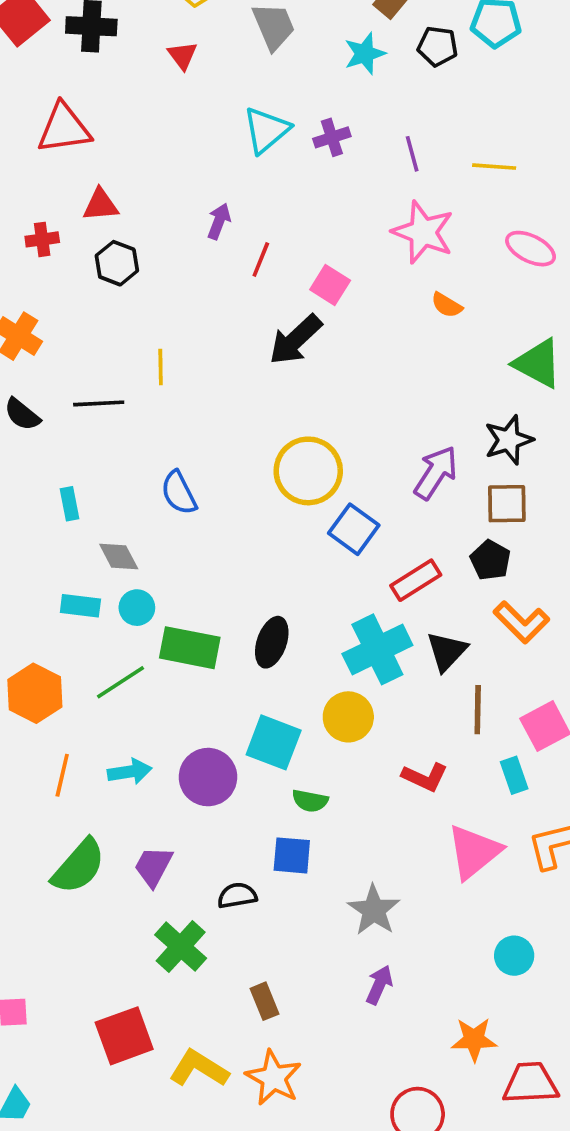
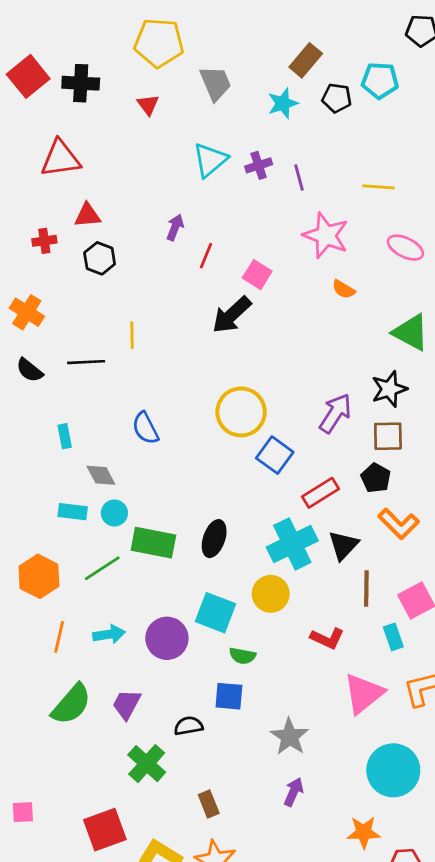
purple line: (412, 154) -> (299, 178), moved
cyan circle: (514, 956) -> (393, 770), size x1.8

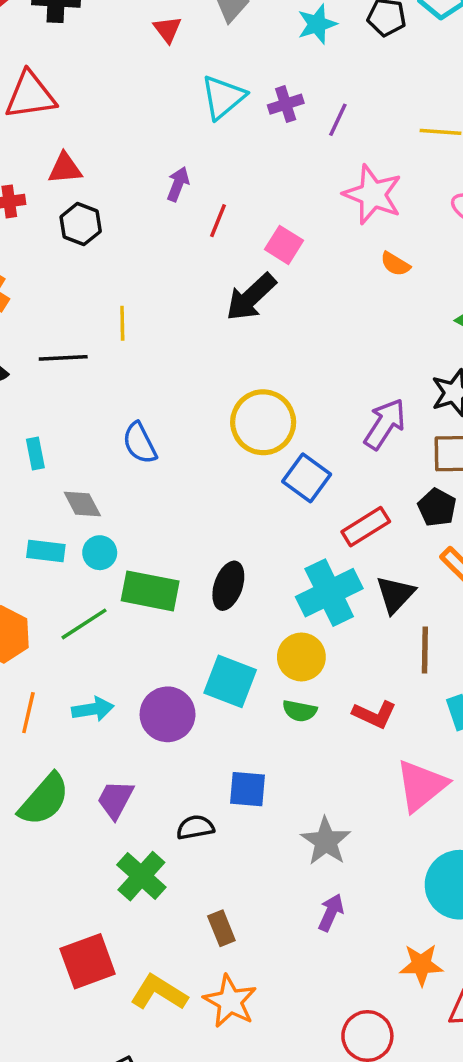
red triangle: (148, 105) -> (168, 29), moved
purple line: (299, 178) -> (338, 120), turned 40
green semicircle: (242, 656) -> (300, 711), moved

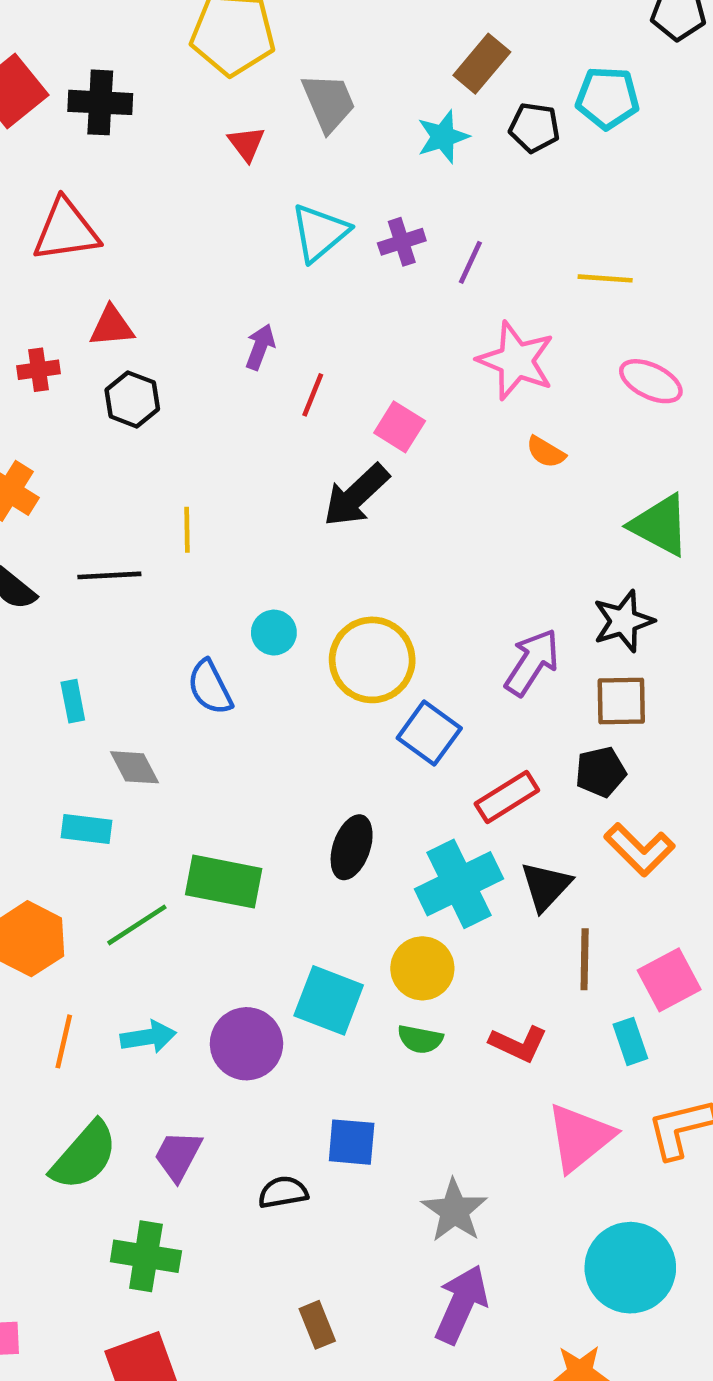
black pentagon: (437, 507) -> (601, 772), turned 30
cyan circle: (100, 553) -> (274, 633), moved
black ellipse: (228, 586) -> (352, 847), moved
green cross: (141, 876) -> (146, 1256), moved, turned -33
purple arrow: (331, 913) -> (461, 1304), size x1.6

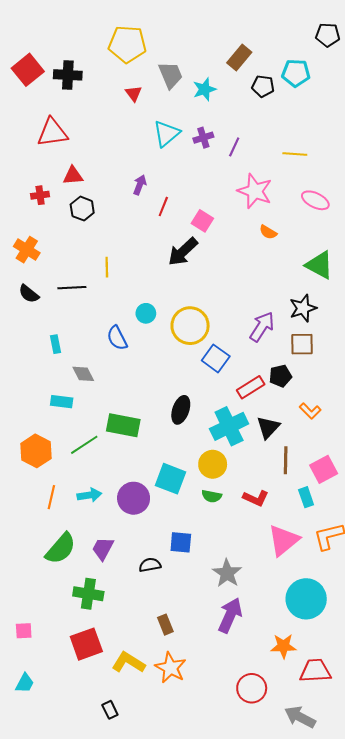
cyan star: (443, 137) -> (204, 89), moved
black pentagon: (601, 772) -> (280, 376), moved
orange L-shape: (639, 850) -> (310, 411), size x0.7

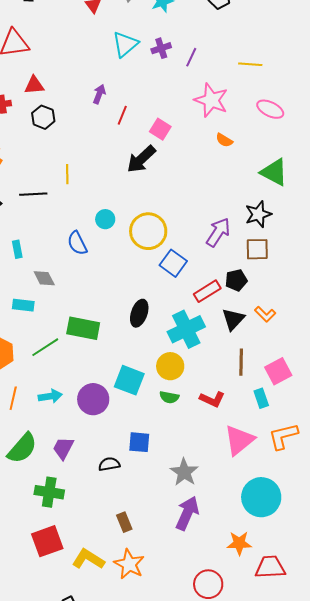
black triangle: (268, 427) -> (233, 319), moved

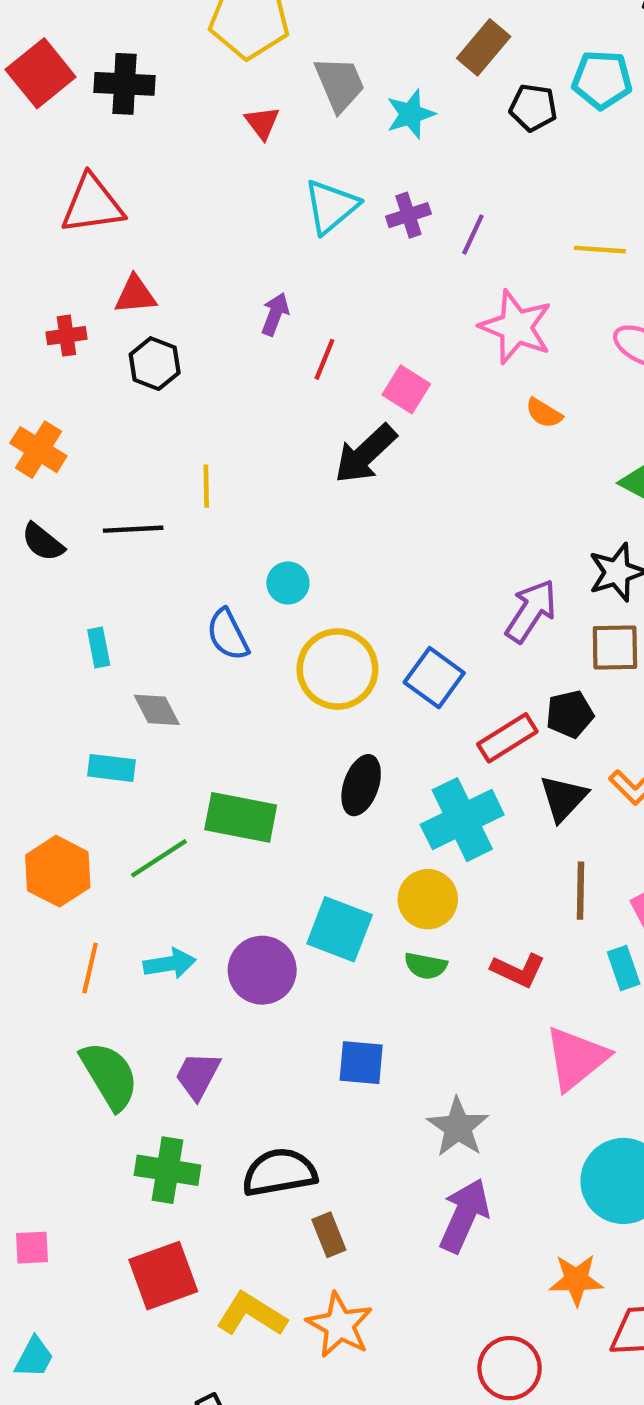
yellow circle: (148, 231) -> (337, 669), moved
green semicircle: (22, 448) -> (109, 1076), turned -72
black semicircle: (109, 464) -> (279, 1172), moved, size x1.6

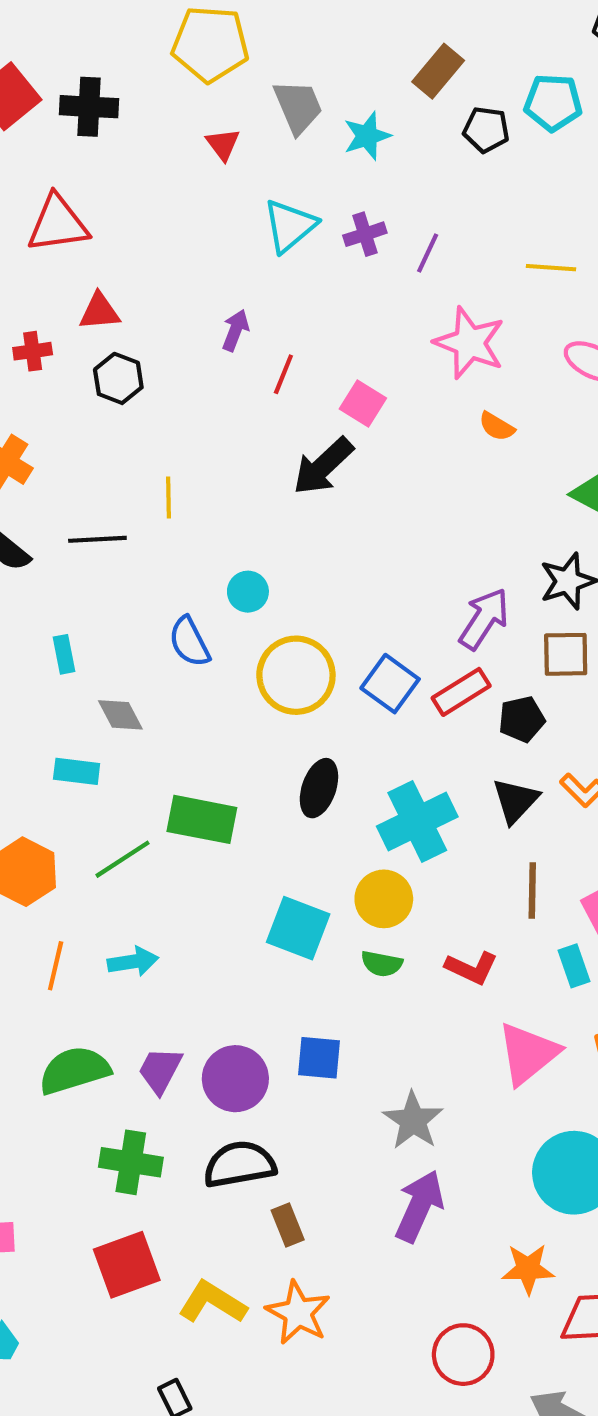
red rectangle: (507, 738) -> (461, 692), moved
purple circle: (262, 970) -> (235, 1079), moved
green semicircle: (109, 1076) -> (74, 1070), turned -76

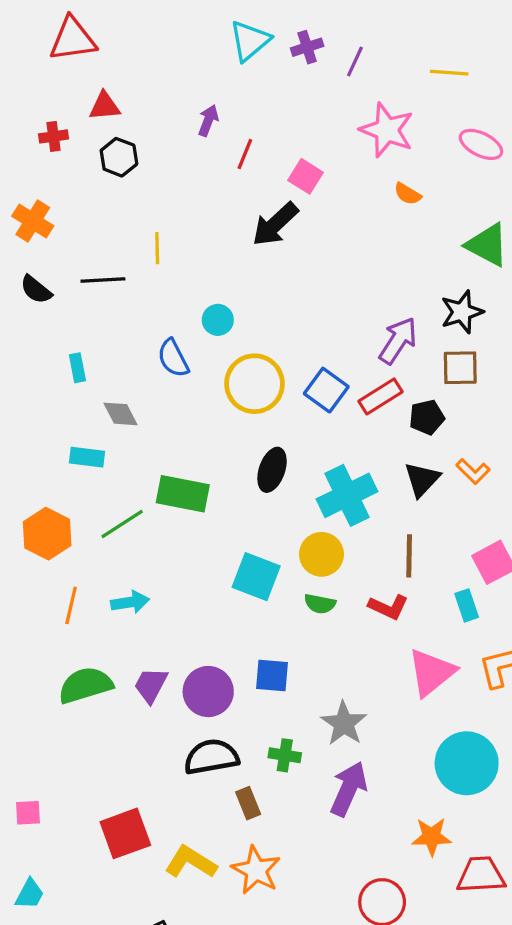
brown line: (532, 891) -> (409, 556), moved
green cross: (131, 1162) -> (285, 755), moved, size x0.7

